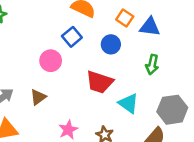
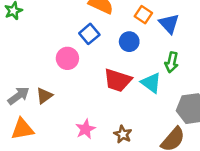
blue triangle: (150, 27) -> (169, 24), turned 40
brown triangle: (38, 97) -> (44, 96), moved
cyan triangle: (128, 103) -> (151, 83), moved

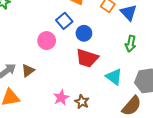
blue circle: (129, 42) -> (84, 33), moved
cyan triangle: (151, 83) -> (114, 77), moved
brown star: (123, 134) -> (82, 102), moved

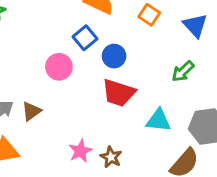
blue triangle: (129, 13) -> (195, 25), moved
green arrow: (131, 44) -> (183, 71), turned 35
cyan triangle: (114, 77) -> (158, 120), turned -30

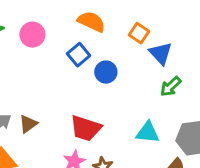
blue triangle: (195, 25) -> (161, 53), moved
pink circle: (59, 67) -> (32, 35), moved
red trapezoid: (119, 93) -> (86, 128), moved

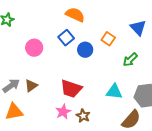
orange square: (139, 33) -> (108, 39), moved
pink circle: (32, 35) -> (34, 48), moved
blue triangle: (161, 53) -> (138, 28), moved

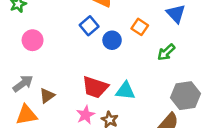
pink circle: (34, 48) -> (33, 40), moved
brown triangle: (31, 86) -> (47, 96), moved
cyan triangle: (114, 92) -> (125, 91), moved

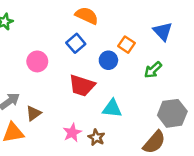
pink circle: (33, 40) -> (37, 61), moved
blue circle: (112, 40) -> (108, 60), moved
red trapezoid: (95, 87) -> (82, 86), moved

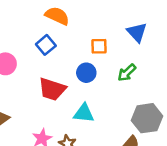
orange square: (127, 45) -> (99, 46), turned -35
blue circle: (108, 60) -> (86, 73), moved

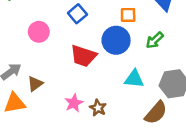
blue circle: (86, 73) -> (116, 40), size x1.5
cyan triangle: (84, 113) -> (134, 79), moved

